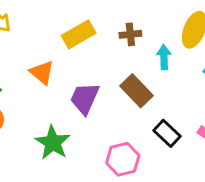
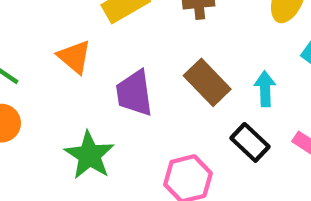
cyan arrow: (164, 57) -> (265, 89), moved
purple trapezoid: (85, 98) -> (134, 93), turned -32

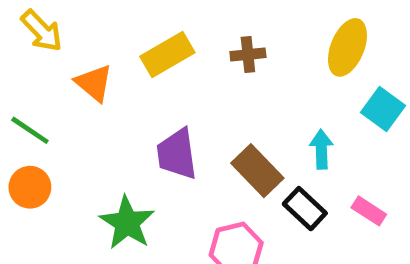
orange triangle: (74, 57) -> (94, 83), moved
brown rectangle: (207, 82) -> (257, 171), moved

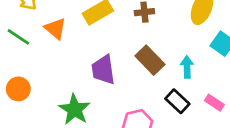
green line: (30, 130) -> (18, 37), moved
brown rectangle: (257, 171) -> (150, 60), moved

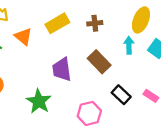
cyan arrow: (187, 67) -> (129, 45), moved

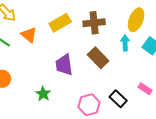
brown cross: (95, 23) -> (94, 23), size x1.5
black rectangle: (121, 95) -> (118, 99), moved
green star: (39, 101) -> (43, 94), size x0.7

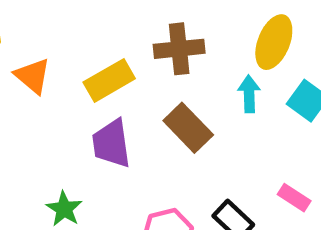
yellow rectangle: (60, 23) -> (109, 80), moved

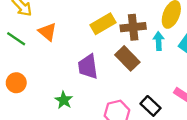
brown cross: (179, 49) -> (133, 27), moved
yellow rectangle: (109, 80) -> (103, 24), moved

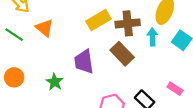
green star: (64, 100) -> (55, 82), moved

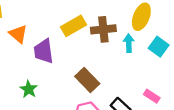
brown rectangle: (122, 54) -> (87, 80), moved
purple trapezoid: (84, 62) -> (44, 51), moved

